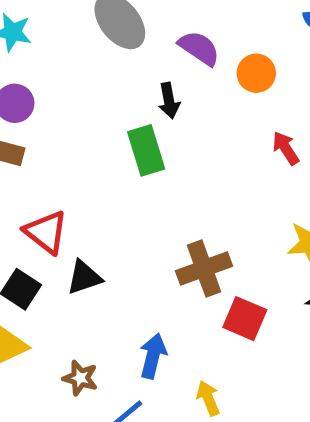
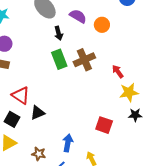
black arrow: (169, 101) -> (59, 33), moved
red arrow: (286, 148) -> (118, 71), moved
brown cross: (204, 268) -> (84, 60), moved

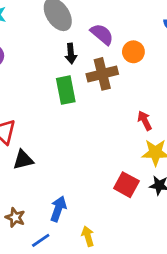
brown cross: (84, 60) -> (102, 74), moved
red square: (104, 125) -> (126, 185), moved

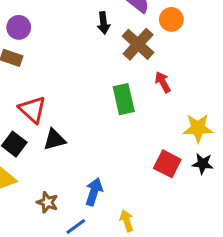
brown cross: (102, 74) -> (138, 44), turned -32
green rectangle: (66, 90) -> (124, 99), moved
red arrow: (145, 121) -> (163, 82), moved

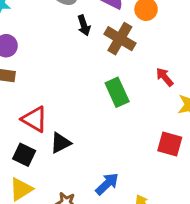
red arrow: (163, 82) -> (165, 77), moved
blue arrow: (94, 192) -> (107, 184), turned 40

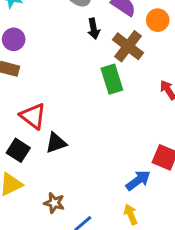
green rectangle: (117, 92) -> (112, 79), moved
blue arrow: (107, 184) -> (138, 180), moved

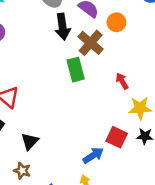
black arrow: (94, 29) -> (63, 27), size x1.5
black triangle: (56, 143) -> (30, 141), moved, turned -30

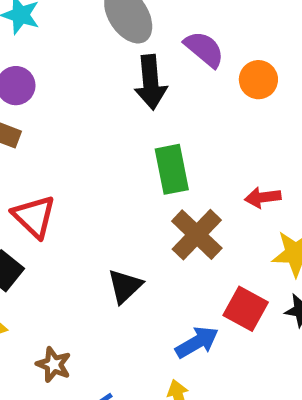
brown cross: (91, 43) -> (197, 235), moved
red arrow: (122, 81) -> (263, 197), turned -70
black triangle: (30, 141) -> (125, 286), moved

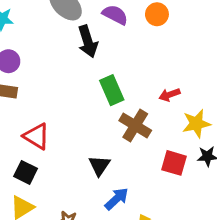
orange circle: (258, 80) -> (157, 14), moved
blue arrow: (197, 342) -> (117, 199), moved

